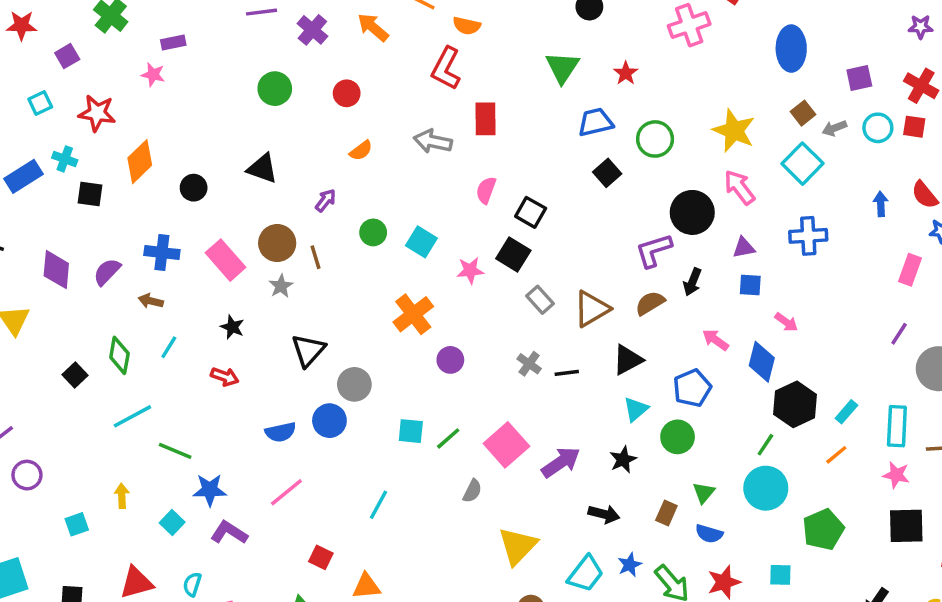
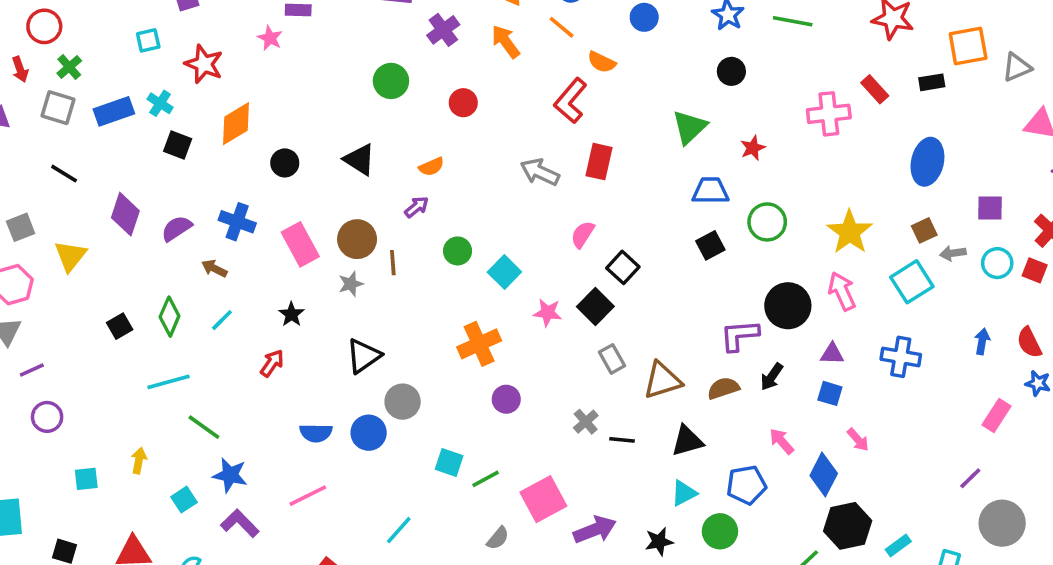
orange semicircle: (361, 151) -> (431, 167), moved
red arrow: (225, 377) -> (272, 363), turned -88

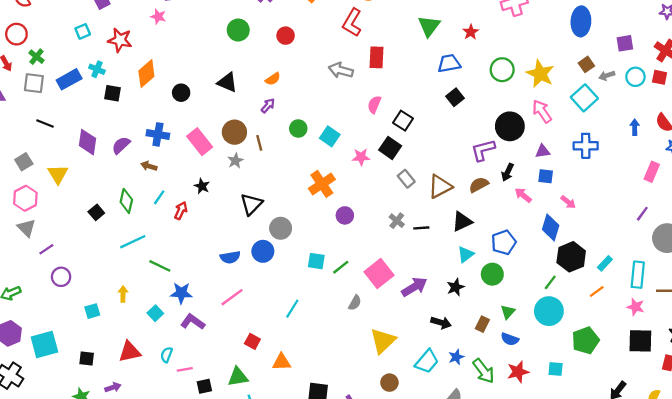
green circle: (767, 222) -> (502, 70), moved
red arrow: (272, 363) -> (181, 211), moved
pink arrow: (782, 441) -> (523, 195), moved

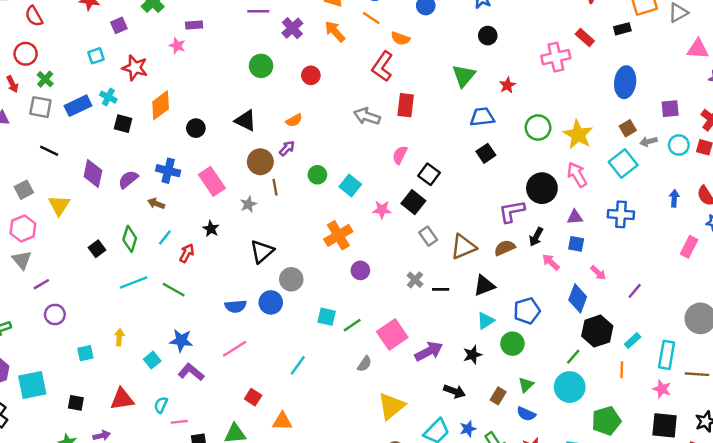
brown circle: (234, 132) -> (260, 162), moved
purple line: (642, 214) -> (635, 291), moved
green line: (160, 266) -> (174, 290), moved
orange line: (597, 291) -> (622, 370), turned -56

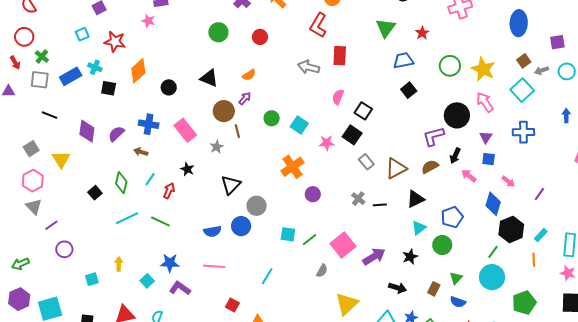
purple triangle: (575, 217) -> (486, 137), turned -48
pink line: (235, 349) -> (214, 266), turned 40

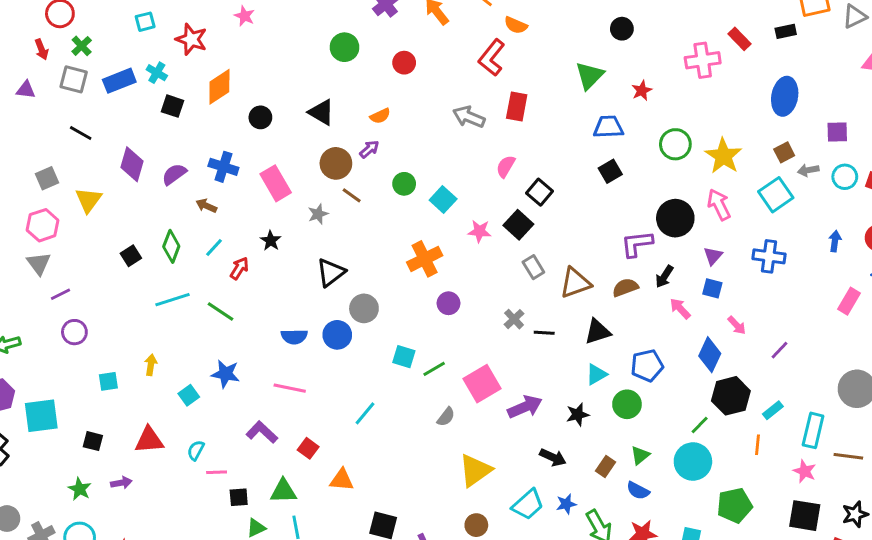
brown line: (237, 131) -> (352, 195), turned -48
purple L-shape: (180, 288) -> (262, 432), moved

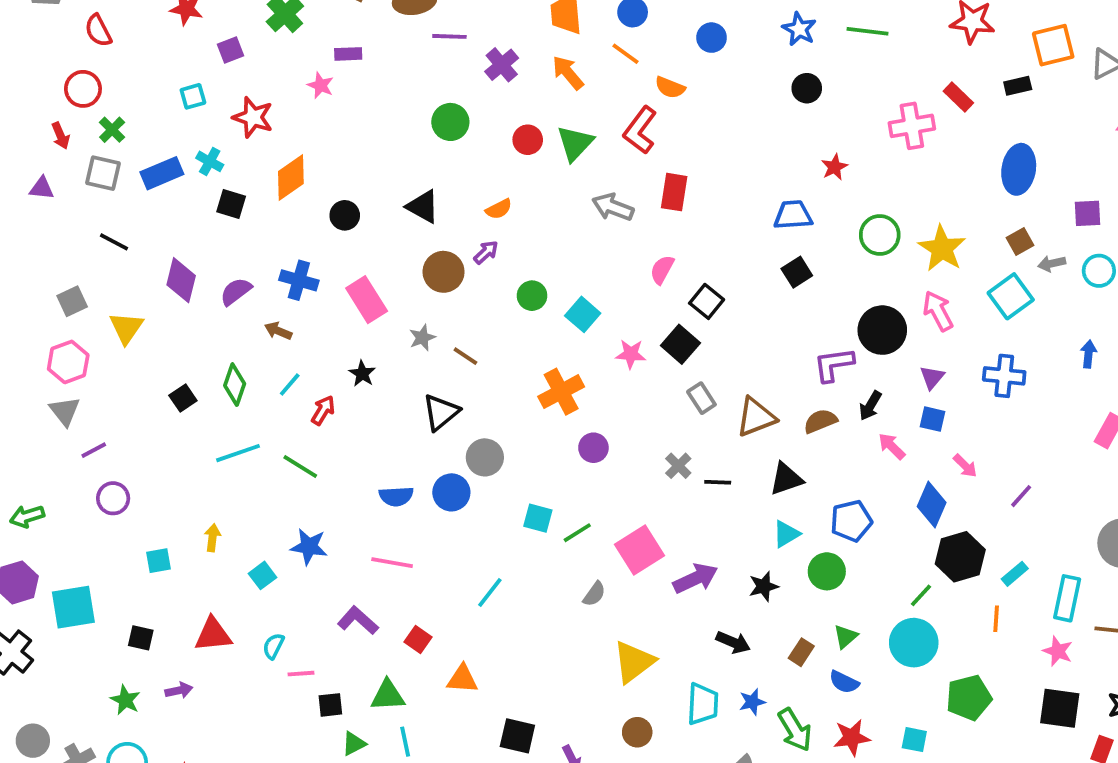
green triangle: (589, 75) -> (575, 143), moved
brown line: (352, 195) -> (465, 356), moved
cyan trapezoid: (528, 505) -> (703, 704), turned -44

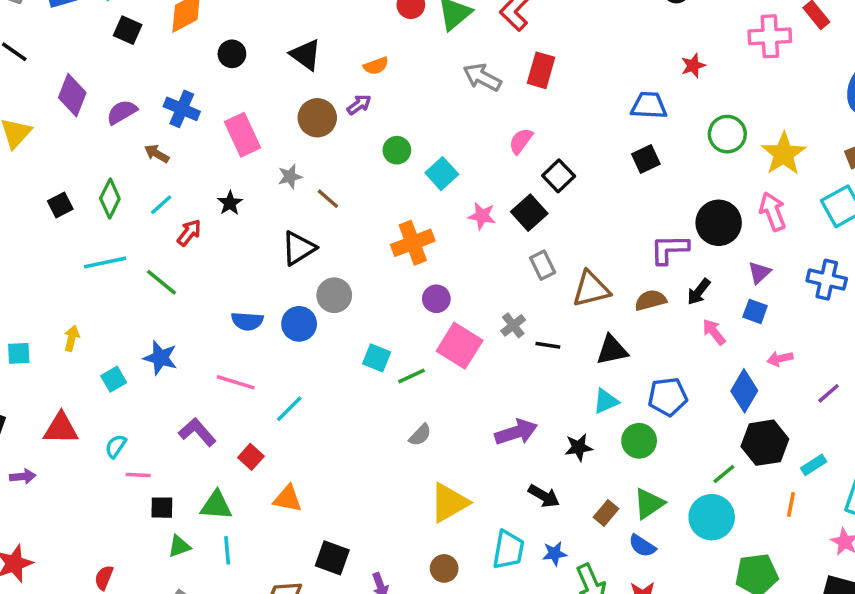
pink arrow: (965, 466) -> (780, 359), turned 115
pink square: (639, 550) -> (460, 346), moved, turned -33
cyan line: (490, 592) -> (289, 409), moved
green triangle: (846, 637) -> (649, 504), size x1.4

